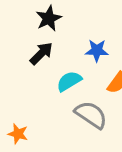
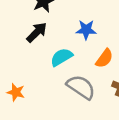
orange star: (18, 134) -> (16, 92), moved

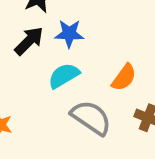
blue star: (86, 30) -> (69, 34), moved

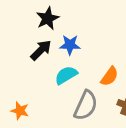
gray semicircle: (91, 118) -> (86, 105), turned 80

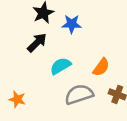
blue star: (70, 45) -> (72, 24), moved
gray semicircle: (86, 105) -> (79, 94), turned -132

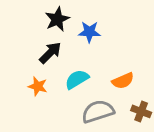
orange semicircle: (101, 67) -> (123, 81), turned 30
orange star: (17, 99) -> (38, 86), moved

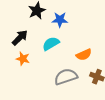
black arrow: (50, 53) -> (20, 38), moved
cyan semicircle: (77, 79) -> (51, 44), moved

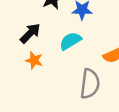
gray semicircle: (66, 77) -> (90, 84), turned 115

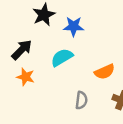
gray semicircle: (90, 84) -> (81, 100), size x0.6

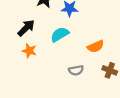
gray semicircle: (81, 100) -> (76, 70), turned 72

